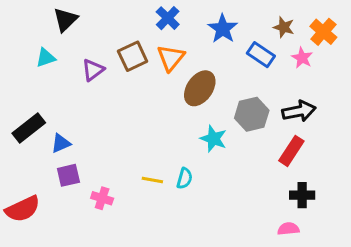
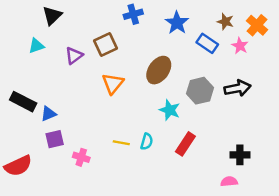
blue cross: (168, 18) -> (133, 14), turned 30
orange triangle: (171, 58) -> (113, 83), moved
black rectangle: (29, 128) -> (23, 102), turned 65
red rectangle: (291, 151) -> (185, 144), moved

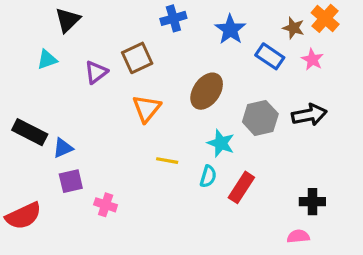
orange cross: (257, 25) -> (325, 18), moved
cyan semicircle: (147, 142) -> (208, 176), moved
yellow line: (121, 143) -> (167, 161), moved

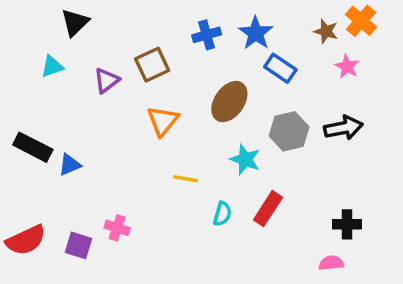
blue cross: (173, 18) -> (207, 35), moved
blue rectangle: (270, 56) -> (280, 68), moved
cyan semicircle: (208, 176) -> (222, 214), moved
purple square: (71, 181) -> (78, 245), moved, turned 30

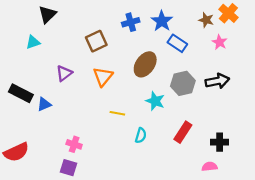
purple triangle: (107, 80) -> (64, 73), moved
red rectangle: (268, 209) -> (183, 132), moved
purple square: (78, 245) -> (69, 168), moved

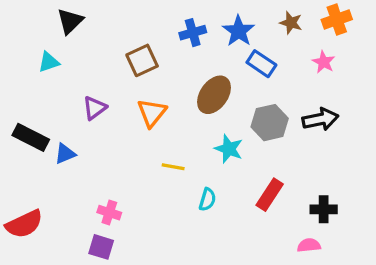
orange cross: (228, 13) -> (337, 20), turned 30
brown star: (206, 20) -> (291, 23), moved

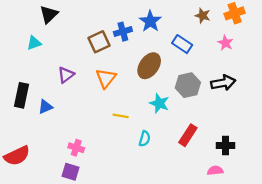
blue star: (239, 31) -> (150, 21), moved
blue cross: (193, 33) -> (123, 32), moved
black rectangle: (31, 137) -> (21, 95), turned 75

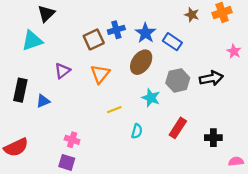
blue star: (150, 21) -> (145, 33), moved
cyan triangle: (34, 43) -> (32, 41), size x1.5
pink star: (225, 43) -> (234, 51), moved
yellow line: (121, 116) -> (114, 110), turned -32
pink semicircle: (215, 171) -> (236, 161), moved

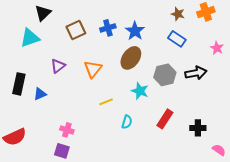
brown square: (94, 39) -> (76, 30), moved
blue rectangle: (172, 42) -> (177, 39), moved
pink semicircle: (236, 161) -> (219, 150), turned 40

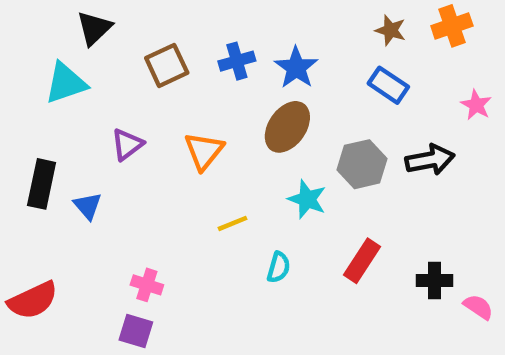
blue triangle: (40, 94) -> (88, 206), turned -48
pink semicircle: (219, 150) -> (478, 307), moved

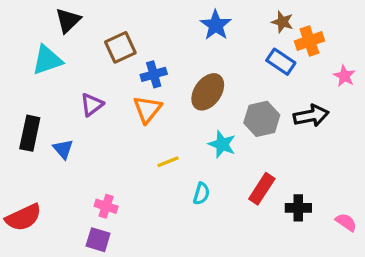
orange cross: (452, 26) -> (309, 41), moved
blue cross: (237, 61) -> (154, 74), moved
blue star: (296, 68) -> (216, 25), moved
black cross: (434, 281) -> (298, 208), moved

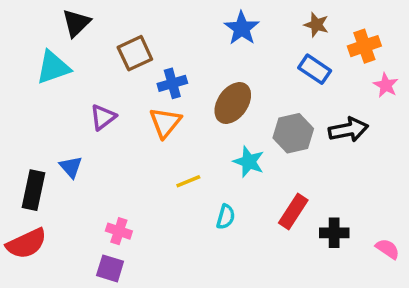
orange cross: (309, 41) -> (364, 46), moved
black rectangle: (30, 133) -> (34, 190), moved

